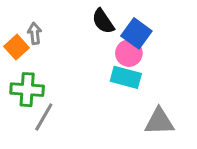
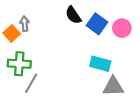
pink circle: (129, 53) -> (122, 28), moved
cyan rectangle: (126, 77) -> (100, 64), moved

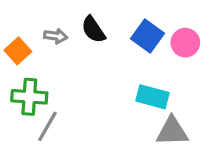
black semicircle: (73, 15) -> (93, 30), moved
gray arrow: (25, 24) -> (56, 36), moved, turned 104

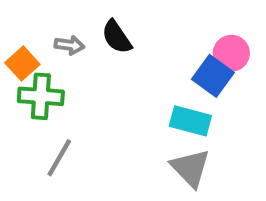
blue square: (148, 36) -> (213, 76), moved
green cross: (29, 97) -> (41, 96), moved
gray triangle: (172, 131) -> (190, 168), moved, turned 48

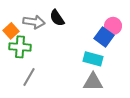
gray arrow: (69, 45) -> (34, 22), size x1.5
gray triangle: (190, 168) -> (93, 82), turned -45

